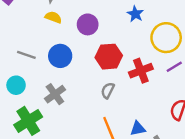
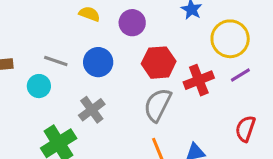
cyan circle: (16, 85) -> (39, 86), moved
gray semicircle: (108, 90) -> (158, 105), size x1.6

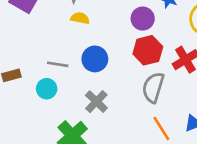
purple circle: (132, 23) -> (143, 19), moved

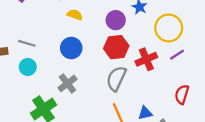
yellow semicircle: (80, 18) -> (75, 15), moved
gray line: (58, 64) -> (27, 43), moved

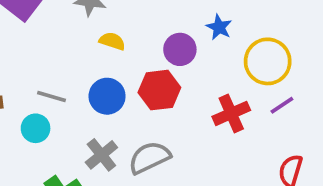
gray line: (27, 43) -> (51, 96), moved
red hexagon: (116, 47) -> (159, 90), moved
gray semicircle: (116, 79) -> (149, 158), moved, turned 40

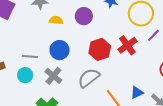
purple circle: (180, 49) -> (84, 16), moved
red hexagon: (159, 90) -> (100, 49), moved
gray cross: (101, 155) -> (53, 76), moved

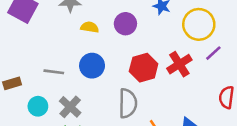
cyan circle: (25, 75) -> (38, 106), moved
gray cross: (53, 76) -> (70, 107), moved
gray semicircle: (89, 78) -> (128, 103), turned 125

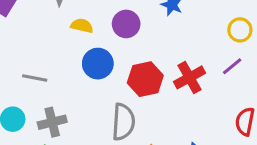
yellow circle: (199, 24) -> (240, 30), moved, size x0.6
blue circle: (92, 66) -> (98, 64), moved
gray cross: (70, 107) -> (52, 122), turned 30

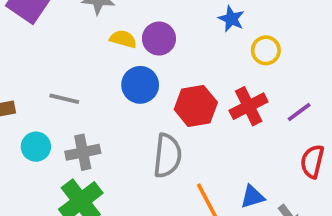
purple circle: (126, 24) -> (159, 39), moved
yellow circle: (240, 30) -> (266, 50), moved
purple line: (232, 66) -> (299, 112), moved

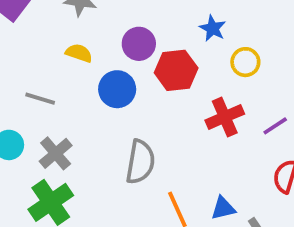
yellow semicircle: (123, 39) -> (79, 53), moved
red hexagon: (196, 106) -> (176, 70), moved
gray cross: (83, 152) -> (56, 153), turned -32

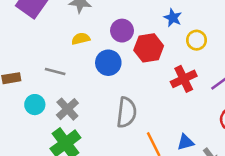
yellow semicircle: (79, 53) -> (81, 39), turned -30

